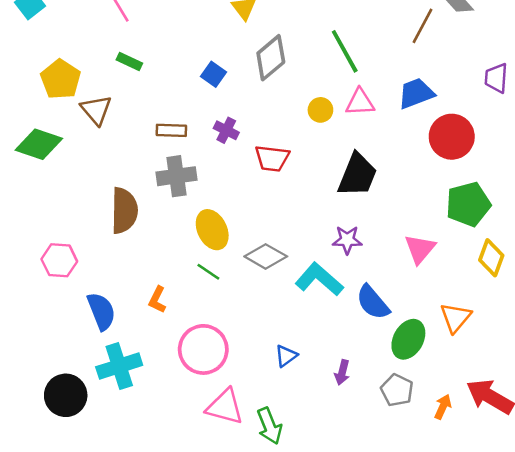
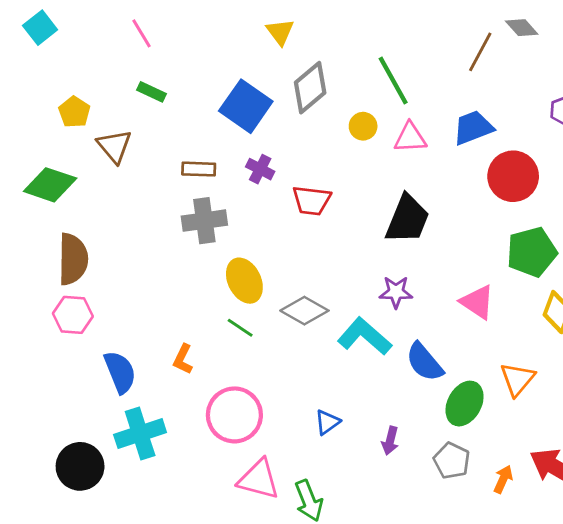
blue square: (213, 74) -> (246, 106), size x1.8
yellow pentagon: (61, 79) -> (74, 112), size x0.7
yellow circle: (320, 110) -> (363, 126), moved
brown semicircle: (124, 211) -> (73, 259), moved
pink triangle: (420, 249) -> (477, 302), turned -36

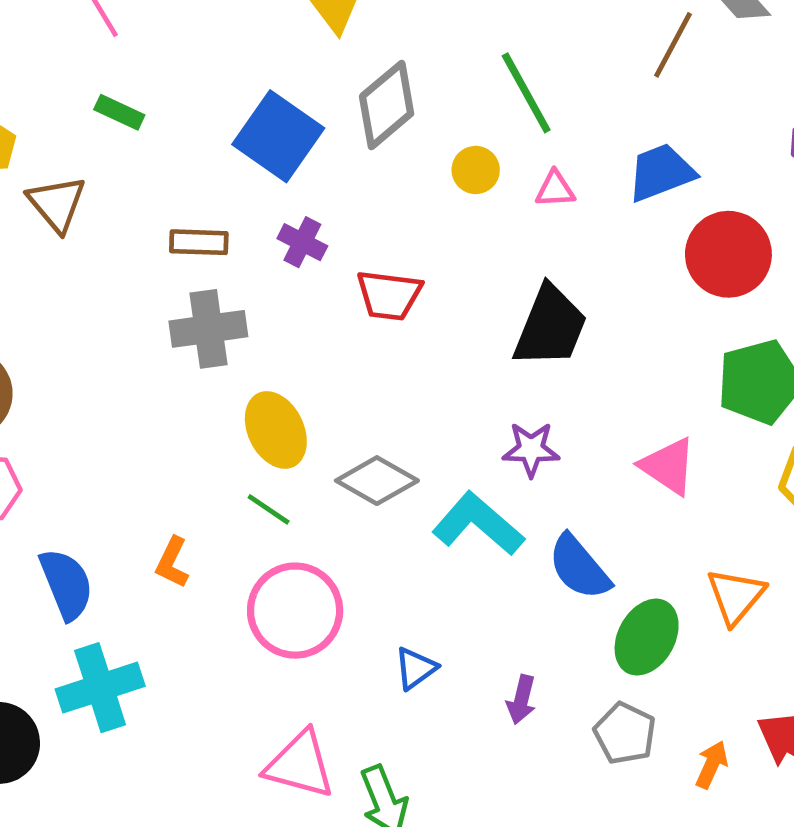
pink triangle: (410, 138) -> (555, 189), size x0.7
pink circle: (234, 415) -> (295, 611), moved

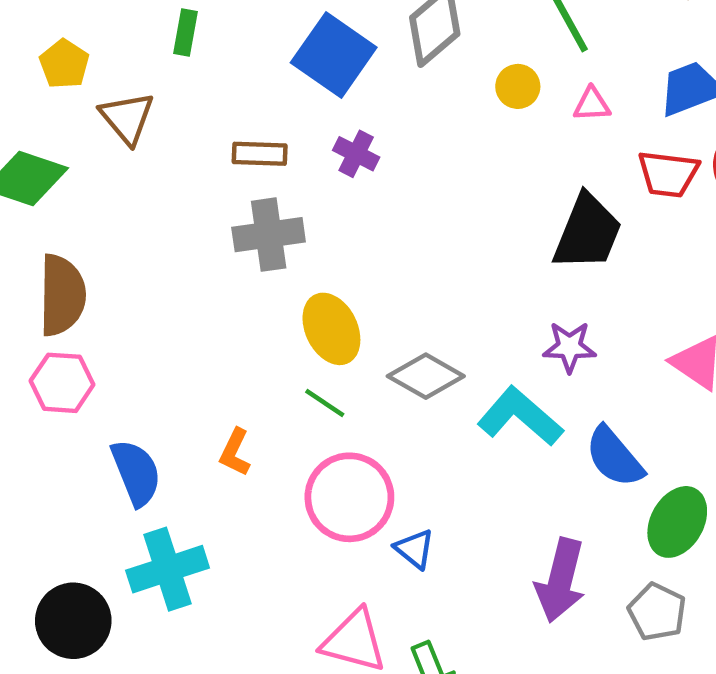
green rectangle: (119, 112) -> (186, 33), turned 75
red trapezoid: (389, 295) -> (668, 174), moved
blue triangle: (415, 668) -> (415, 549), moved, turned -45
purple arrow: (521, 700) -> (560, 580), size x1.8

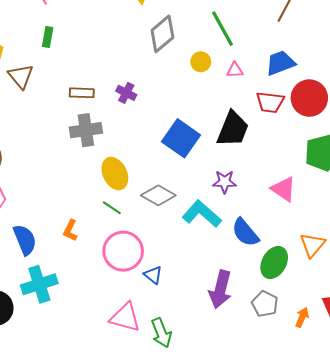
blue square: (334, 55) -> (181, 138), moved

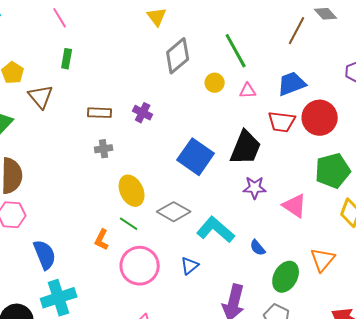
gray cross: (86, 130) -> (104, 149), size x0.6
purple star: (225, 182) -> (255, 188), moved
orange L-shape: (70, 230) -> (102, 240), moved
blue semicircle: (245, 233) -> (258, 248), size x0.6
blue triangle: (153, 275) -> (190, 266), moved, turned 42

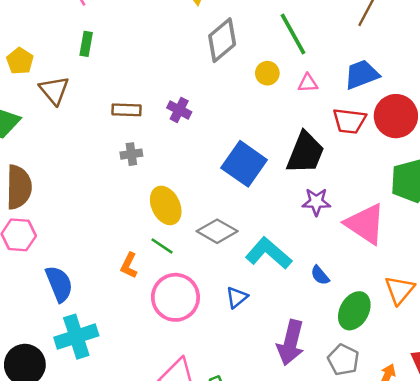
pink triangle: (295, 206) -> (365, 224), size x1.4

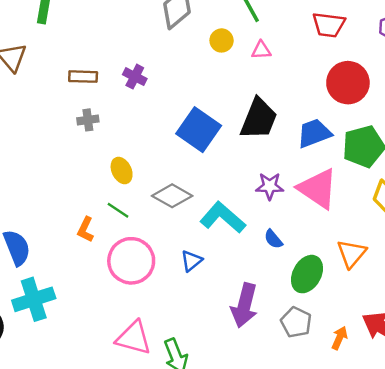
blue trapezoid: (362, 74) -> (314, 133), moved
red trapezoid: (349, 121) -> (329, 25), moved
purple star: (316, 202) -> (270, 186), moved
yellow ellipse: (166, 205) -> (122, 171), size x0.7

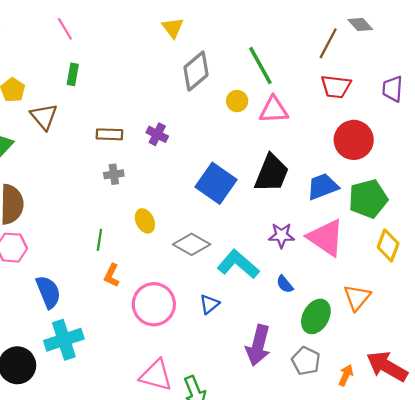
pink triangle: (261, 50) -> (274, 110), size x1.6
green line: (118, 210) -> (99, 240), moved, turned 65

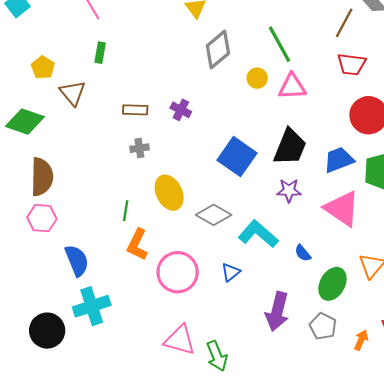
yellow ellipse: (145, 221) -> (169, 193), size x1.5
purple star: (281, 235) -> (289, 191), moved
orange L-shape: (112, 275) -> (137, 245), size x1.4

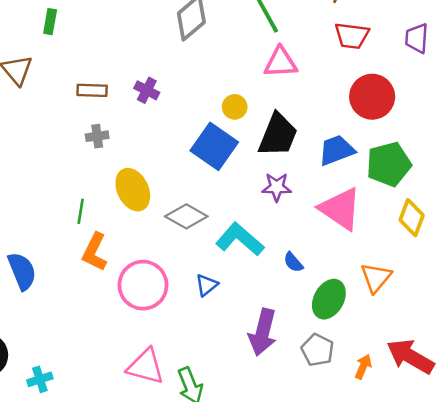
yellow circle: (257, 78) -> (235, 107), moved
cyan cross: (92, 306) -> (40, 379), moved, size x0.6

